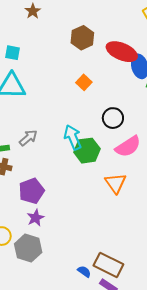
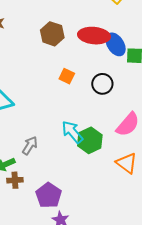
black circle: (113, 118) -> (102, 84), moved

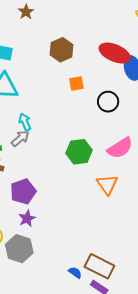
brown hexagon: (52, 34) -> (62, 50), moved
orange square: (67, 76) -> (76, 83), turned 35
cyan arrow: (72, 132) -> (25, 122), moved, size x0.7

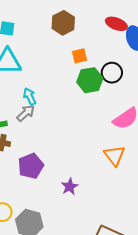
red ellipse: (115, 53) -> (116, 24), size x0.7
green hexagon: (79, 152) -> (90, 80), moved
purple star: (27, 218) -> (70, 187), moved

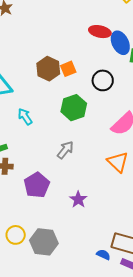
brown hexagon: (63, 23) -> (48, 69), moved
green hexagon: (90, 80) -> (74, 108), moved
gray arrow: (26, 113) -> (65, 150), moved

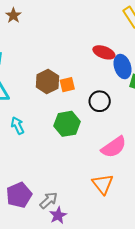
gray arrow: (65, 150) -> (49, 200), moved

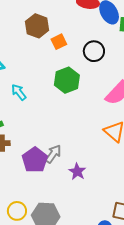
brown hexagon: (47, 81) -> (37, 26), moved
gray arrow: (49, 200) -> (53, 154), moved

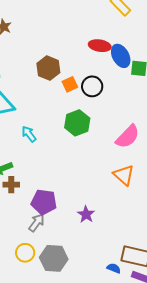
black circle: (94, 51) -> (92, 86), moved
gray arrow: (53, 154) -> (37, 223), moved
purple pentagon: (35, 160) -> (44, 202), turned -30

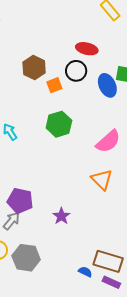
blue ellipse: (121, 56) -> (107, 85), moved
black circle: (92, 86) -> (76, 71), moved

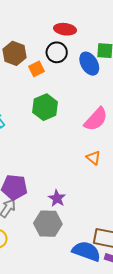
orange triangle: (102, 179) -> (93, 158), size x0.7
gray hexagon: (26, 258) -> (48, 224), moved
blue semicircle: (85, 272) -> (86, 251), size x2.0

